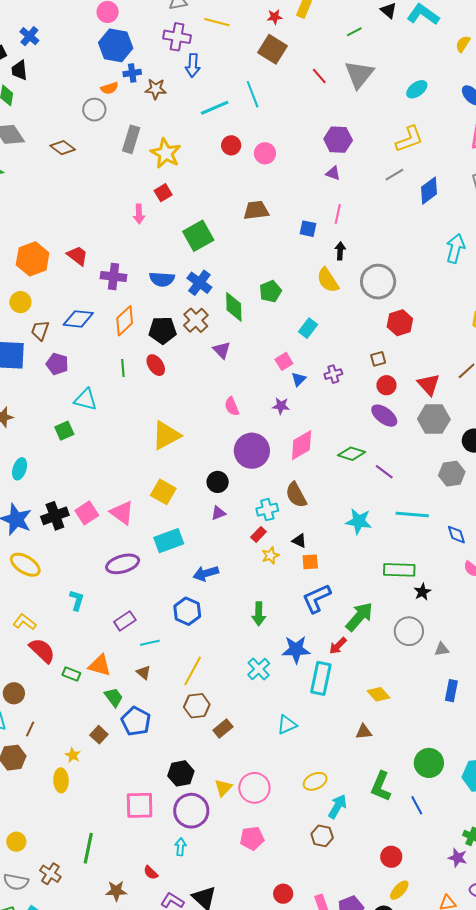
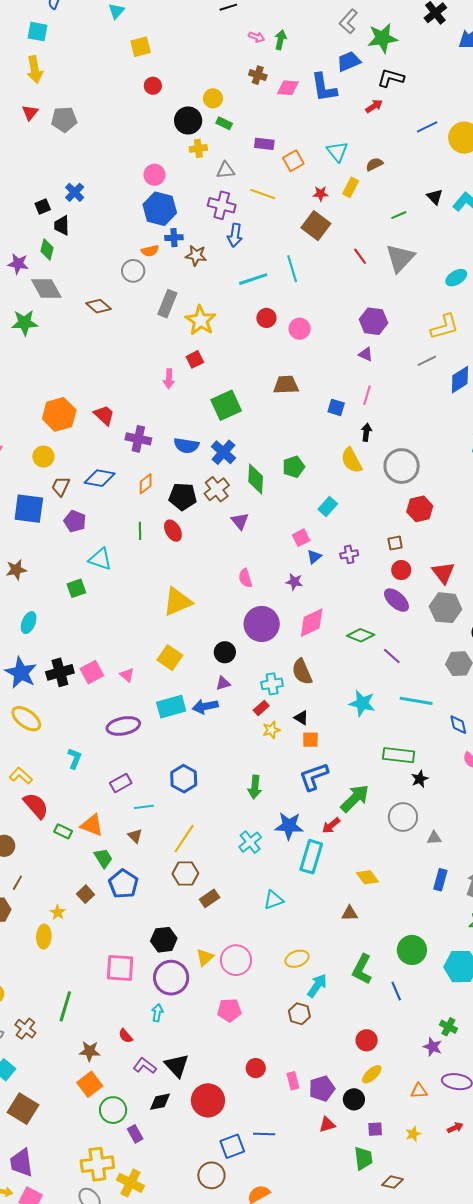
orange diamond: (125, 321) -> (146, 484), size x0.7
pink triangle: (122, 513) -> (127, 675), size x0.6
blue arrow: (206, 573) -> (205, 706), moved

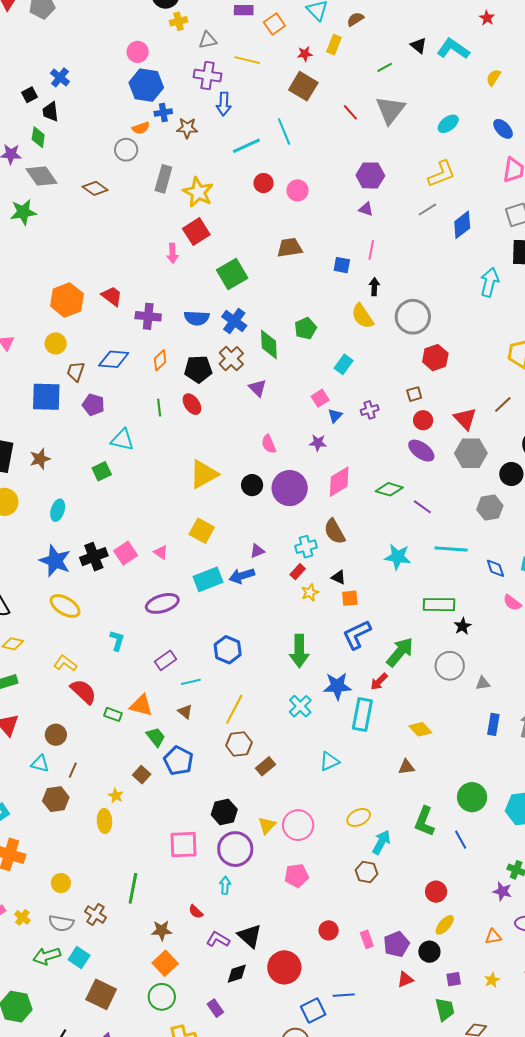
red square: (195, 359) -> (196, 232), size x1.5
black circle: (225, 652) -> (252, 485), moved
green arrow: (255, 787) -> (299, 651), size x1.4
green circle: (113, 1110) -> (162, 997), moved

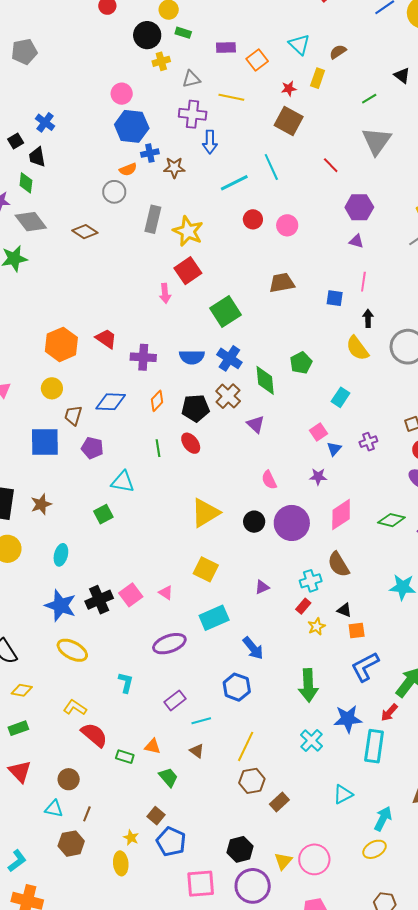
red line: (350, 112) -> (331, 165), moved
blue arrow: (242, 576) -> (253, 648), moved, turned -110
orange triangle: (141, 705) -> (153, 746), size x0.7
blue pentagon: (178, 761) -> (171, 842), moved
cyan arrow: (381, 842) -> (383, 819), moved

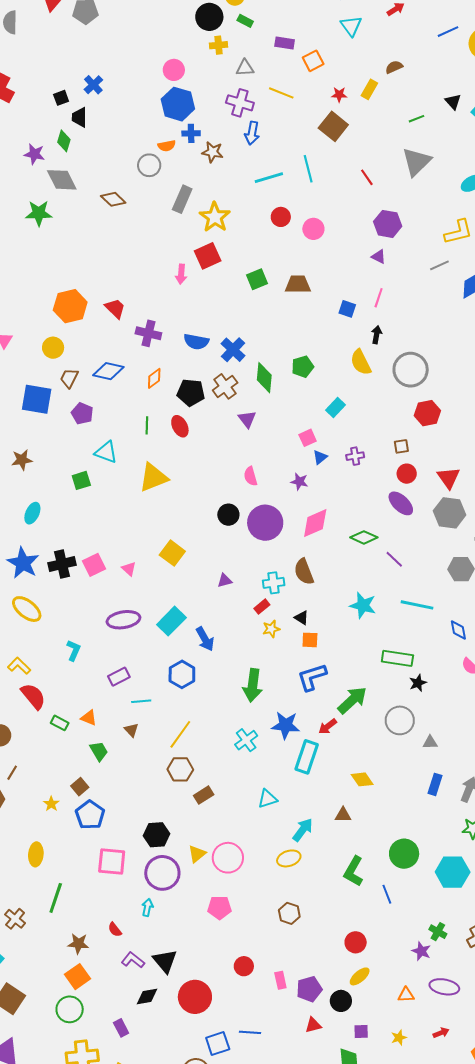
cyan triangle: (299, 44) -> (351, 26), moved
green square: (225, 312) -> (257, 279), moved, size x0.7
yellow triangle: (205, 513) -> (153, 478), moved
cyan rectangle: (214, 618) -> (171, 621), moved, turned -32
yellow ellipse: (121, 863) -> (36, 854), moved

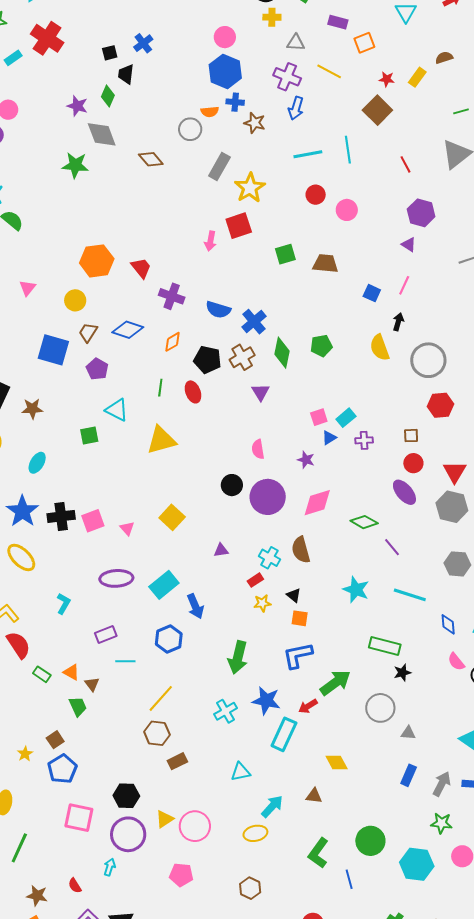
cyan rectangle: (335, 408) -> (346, 418), moved
cyan cross: (274, 583) -> (269, 558), turned 30
brown triangle: (131, 730) -> (92, 684), moved

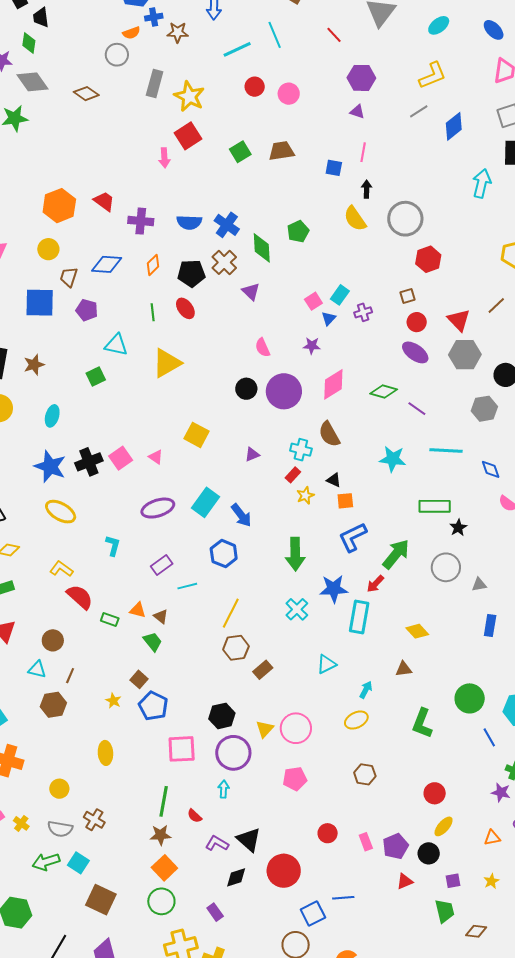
cyan arrow: (272, 806) -> (366, 690), size x0.7
green line: (19, 848) -> (164, 801), moved
blue line: (349, 879) -> (489, 737), moved

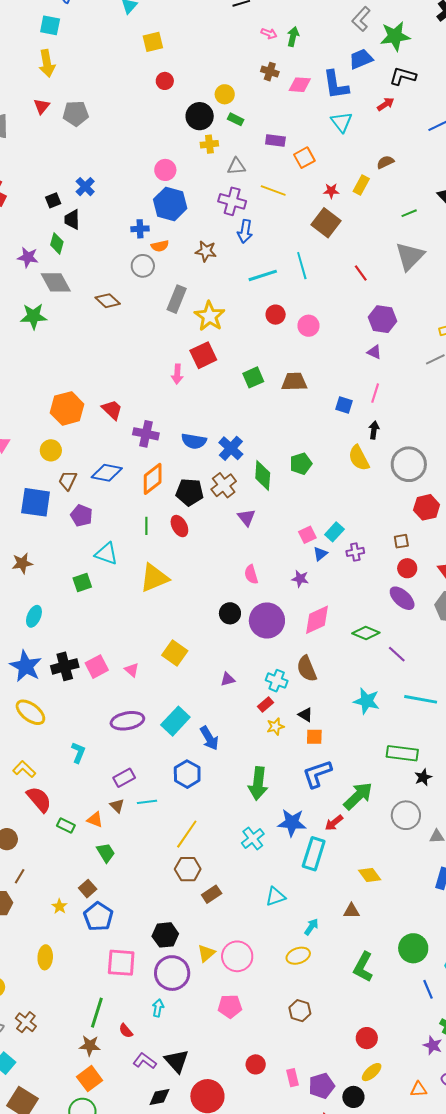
blue cross: (154, 17) -> (140, 229), moved
orange diamond: (153, 265) -> (153, 479), size x1.5
brown triangle: (161, 616) -> (117, 806), moved

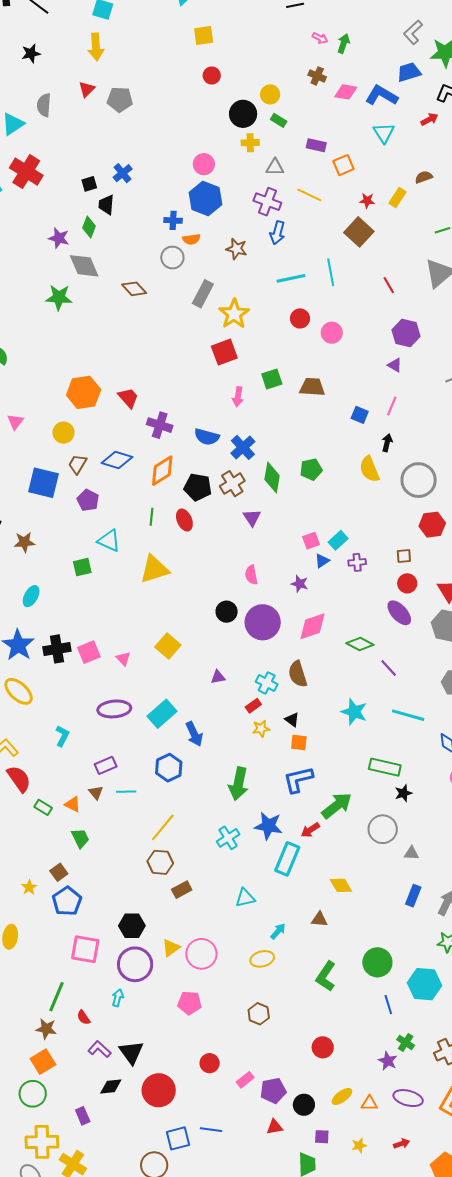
blue L-shape: (336, 85) -> (382, 95), turned 124
pink arrow: (177, 374) -> (238, 397), moved
yellow ellipse: (372, 1072) -> (342, 1096), moved
pink rectangle: (293, 1078) -> (245, 1080), turned 60

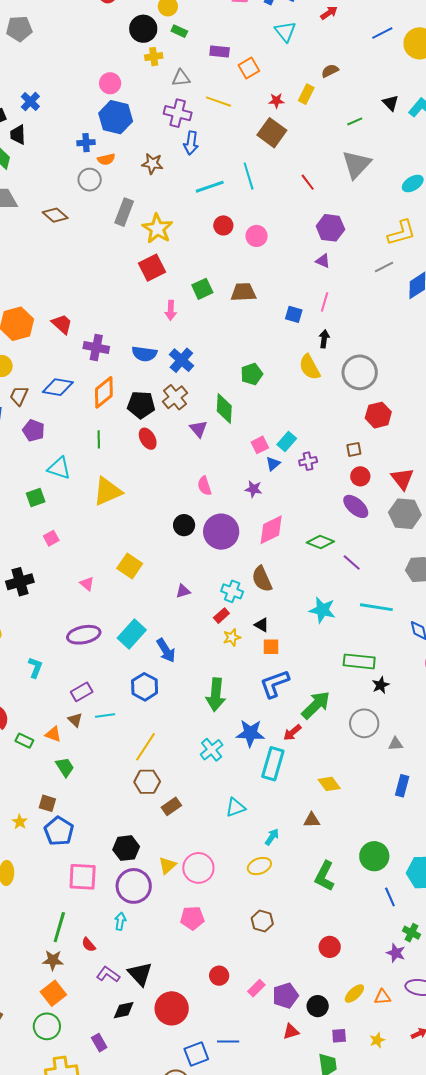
green diamond: (272, 477) -> (224, 408), moved
red ellipse: (184, 520) -> (148, 439), moved
pink square: (89, 652) -> (51, 538), moved, size x0.7
brown square: (59, 872) -> (47, 803), turned -30

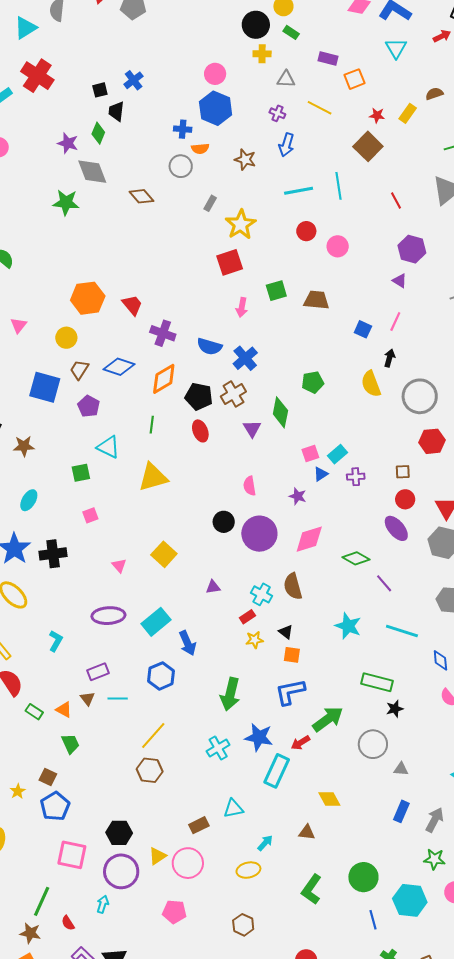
purple cross: (178, 113) -> (277, 113), size x0.6
gray rectangle: (124, 212) -> (210, 203), size x0.6
brown rectangle: (171, 806) -> (199, 825), moved

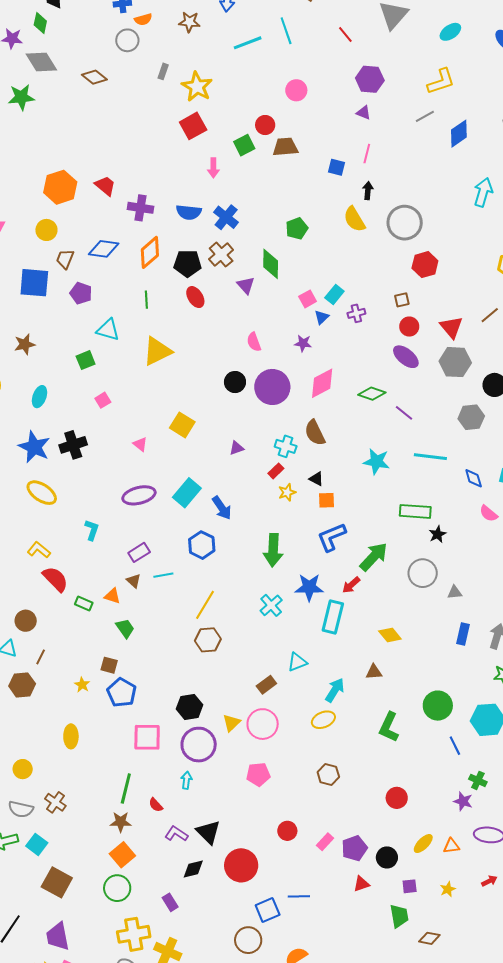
red circle: (306, 231) -> (265, 125), moved
cyan arrow: (265, 843) -> (335, 690), size x1.4

